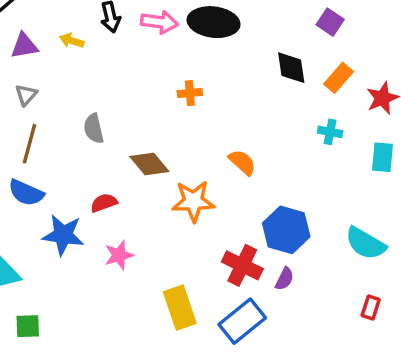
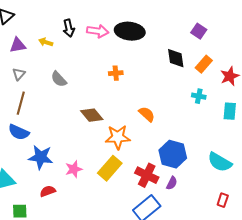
gray semicircle: (94, 129) -> (59, 79), moved, turned -30
red semicircle: (104, 203) -> (48, 191), moved
yellow rectangle: (180, 308) -> (110, 168), moved, turned 60

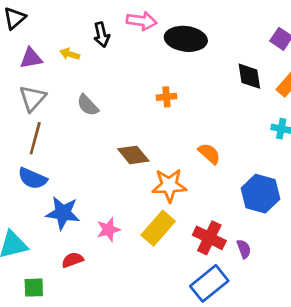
pink arrow: (98, 31) -> (142, 21), moved
gray triangle: (19, 74) -> (32, 98), size x1.5
blue hexagon: (173, 154) -> (260, 194), moved
purple semicircle: (172, 183) -> (244, 249), turned -48

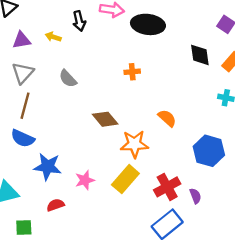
red cross: (209, 238) -> (167, 187), turned 35

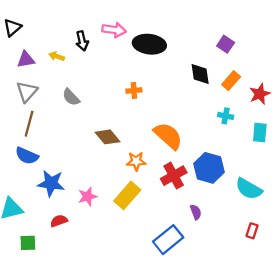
orange semicircle: (167, 118) -> (168, 136), size x1.6
orange star: (134, 144) -> (136, 161), size x0.7
red cross: (167, 187) -> (174, 176), moved

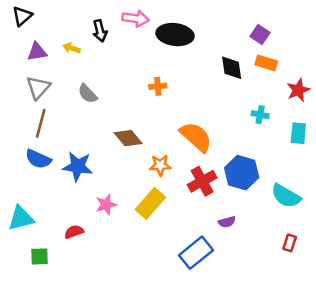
orange rectangle: (231, 81) -> (266, 63), moved, turned 66
blue star: (51, 183) -> (78, 166), moved
purple semicircle: (196, 212) -> (227, 222), turned 96

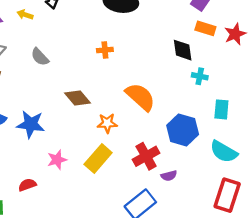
black diamond: (232, 68) -> (183, 50), moved
red star: (298, 90) -> (235, 34), moved
cyan rectangle: (298, 133) -> (221, 109), moved
red cross: (202, 181) -> (146, 156), moved
red rectangle: (290, 243) -> (227, 195), size x2.0

